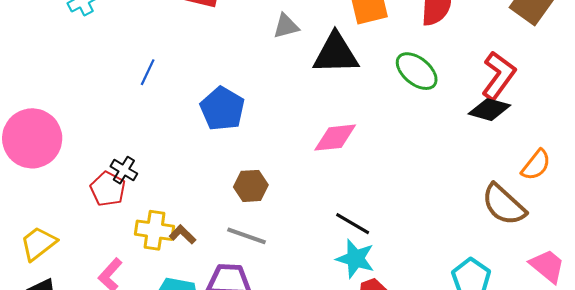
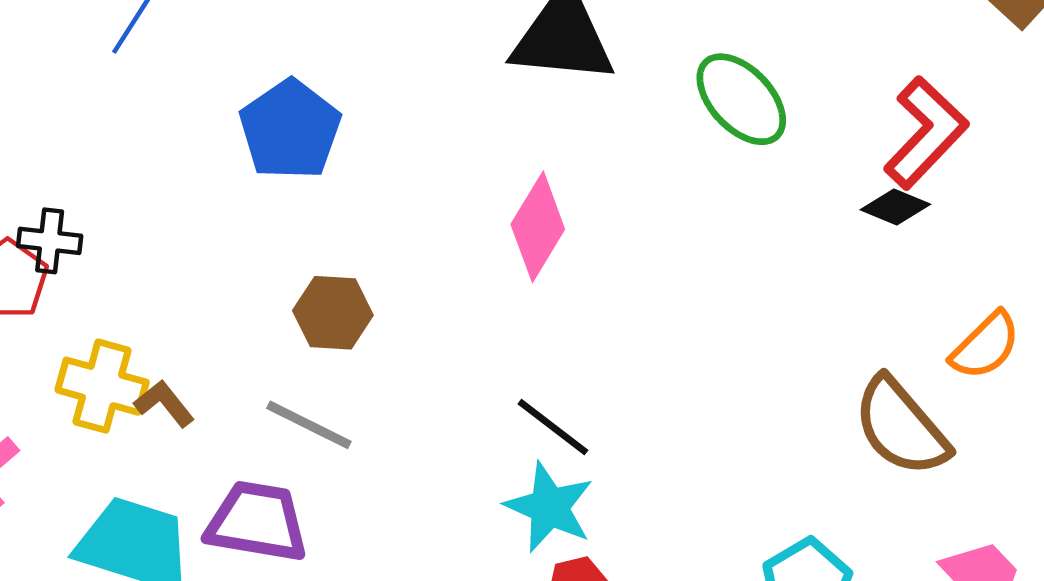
black diamond: (489, 110) -> (895, 207), size x0.7
pink diamond: (335, 138) -> (538, 227), turned -60
black cross: (124, 170) -> (50, 241), turned -32

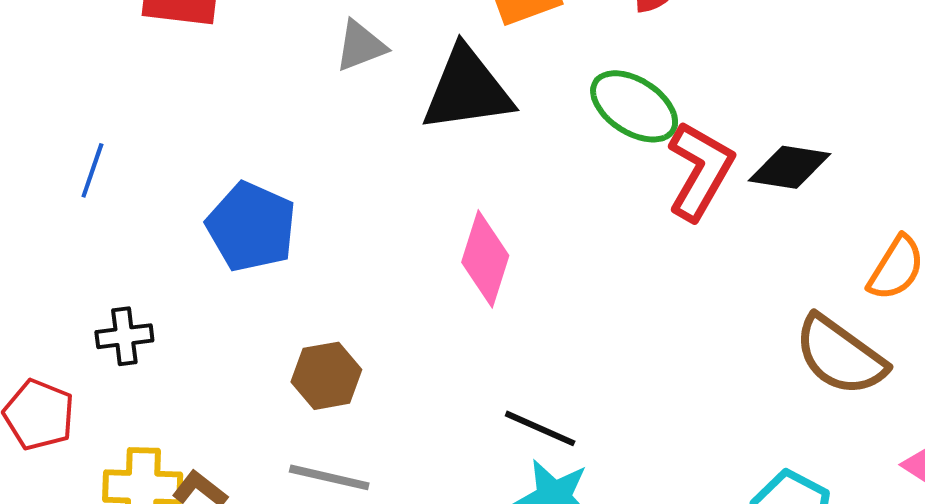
red L-shape: (926, 133) -> (700, 171), moved
black diamond: (895, 207) -> (789, 167), size x1.4
black cross: (50, 241) -> (124, 336), moved

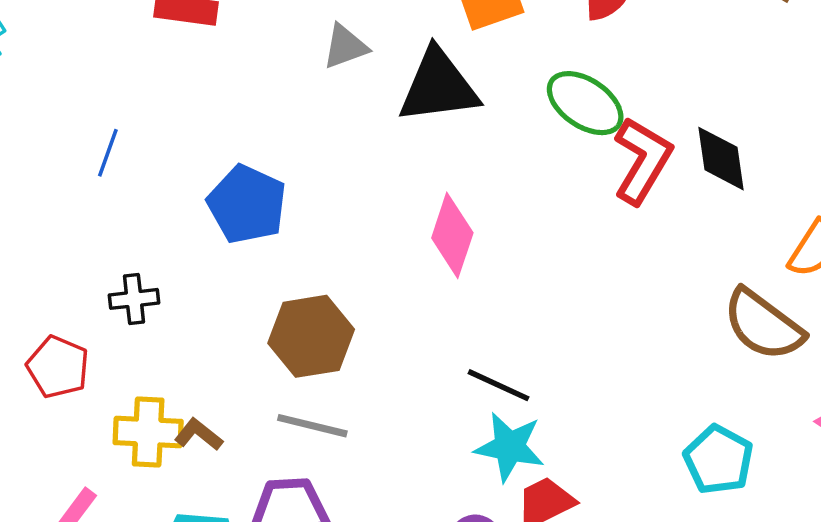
black diamond: (789, 167) -> (721, 159), turned 72
brown hexagon: (326, 376) -> (311, 336), size x1.4

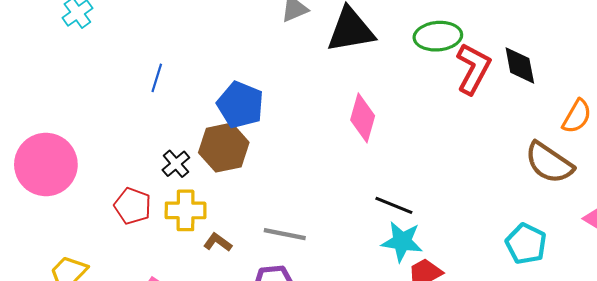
green ellipse: (585, 103) -> (438, 36), turned -36
black cross: (134, 299) -> (176, 164), turned -32
brown hexagon: (311, 336) -> (224, 148), moved
yellow cross: (148, 432) -> (186, 210), moved

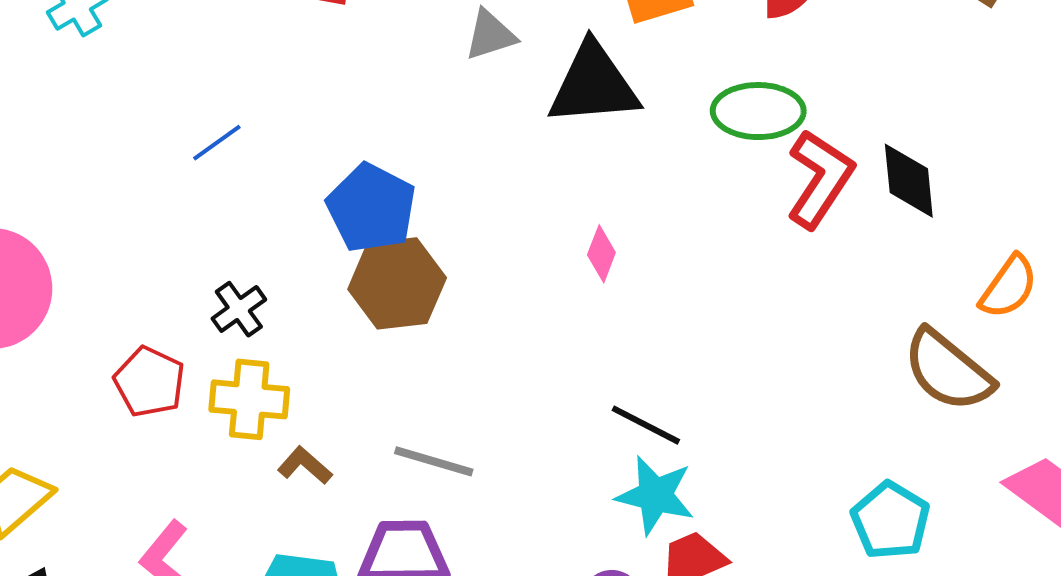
blue line: (157, 78) -> (217, 143), turned 32
pink diamond: (363, 118) -> (601, 254), size x0.6
brown hexagon: (224, 148) -> (397, 283), moved

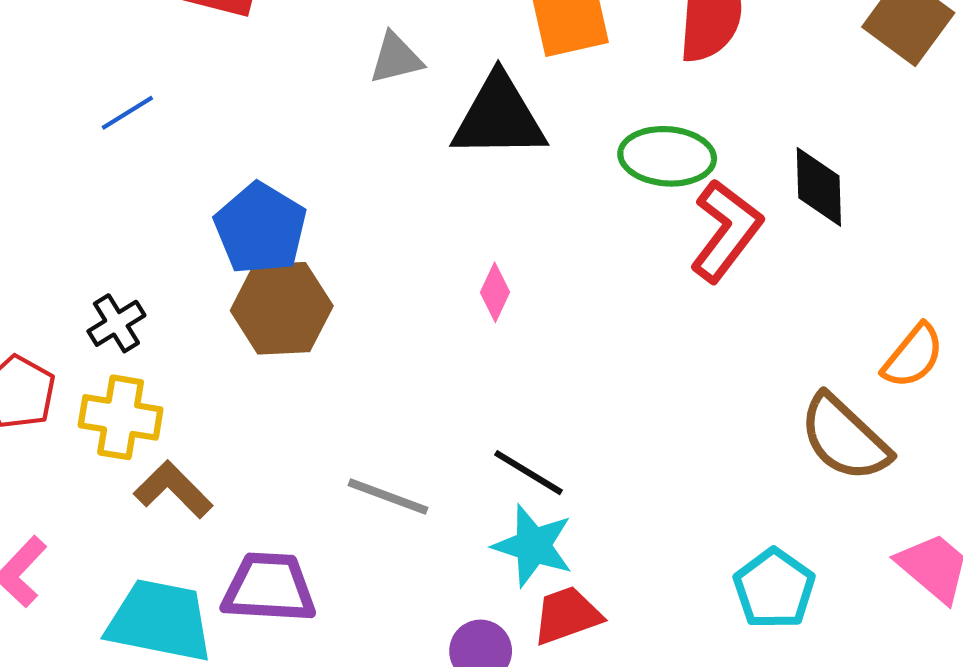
blue line: (217, 143) -> (127, 113), moved
black diamond: (909, 181) -> (819, 187), moved
gray line: (434, 461) -> (388, 496), moved
brown L-shape: (305, 465) -> (173, 490), size x1.4

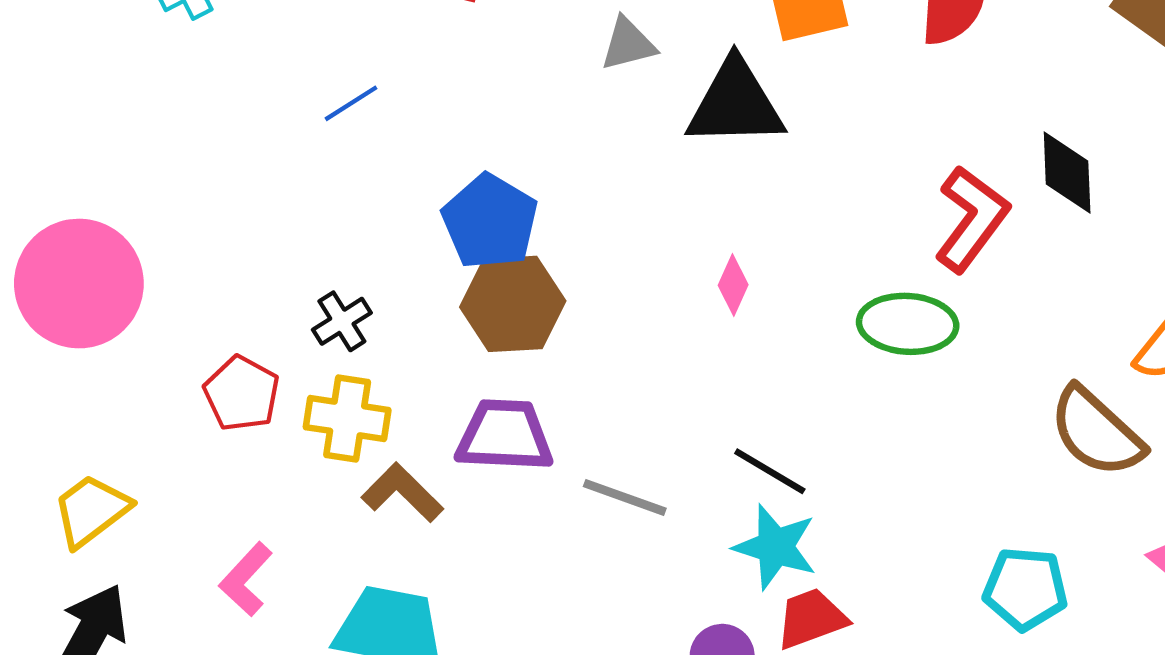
green ellipse: (667, 156) -> (908, 324), moved
purple trapezoid: (269, 588) -> (505, 436), moved
cyan pentagon: (774, 589) -> (1025, 589), turned -30

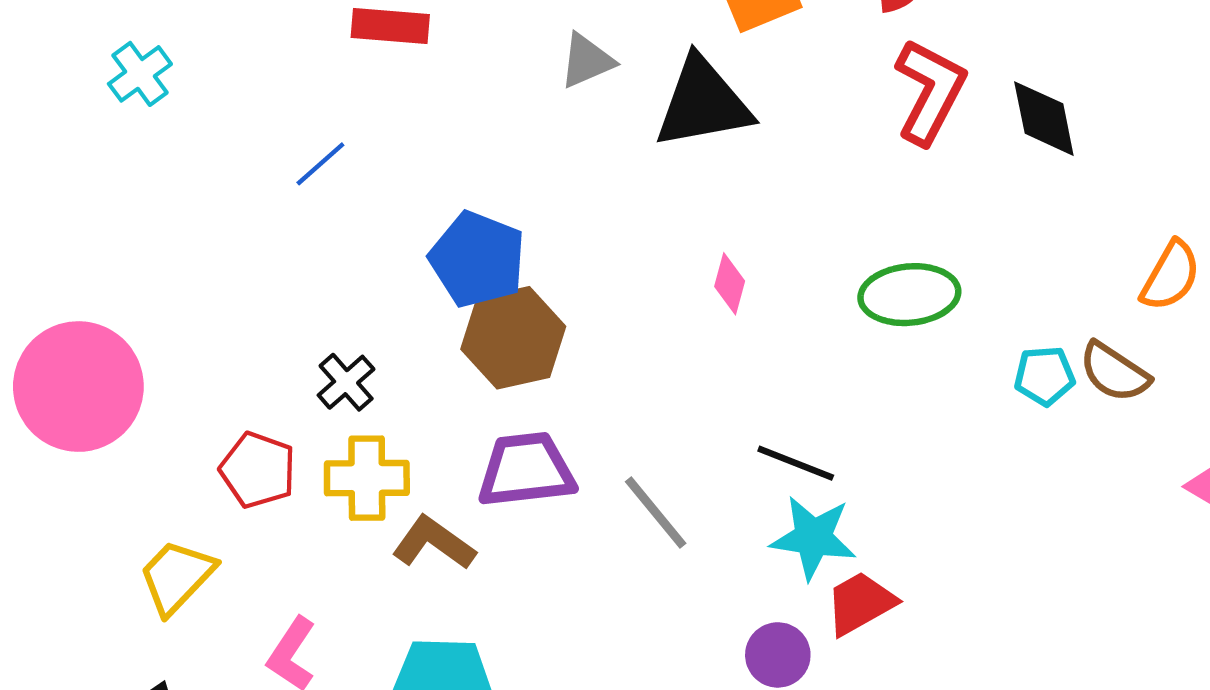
red L-shape: (972, 219) -> (930, 91), moved
brown semicircle: (1096, 432) -> (1114, 372), size x0.7
gray line: (625, 497) -> (656, 512), turned 40
yellow trapezoid: (91, 510) -> (177, 577), moved
cyan pentagon: (1025, 589) -> (1045, 376), moved, size x0.7

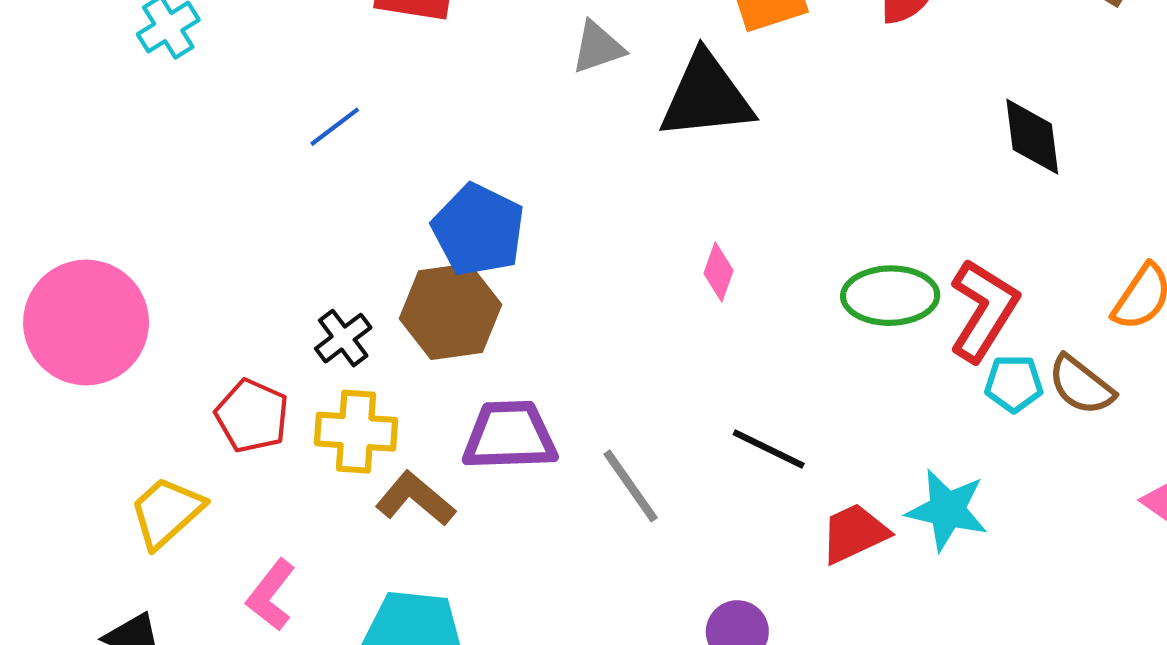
red L-shape: (930, 91) -> (984, 310), moved
brown hexagon: (513, 338) -> (450, 312), moved
cyan star: (813, 538) -> (947, 510), moved
red trapezoid: (860, 603) -> (854, 533), moved

